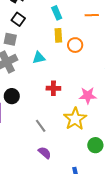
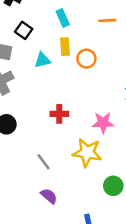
black square: (18, 19) -> (24, 30), moved
cyan triangle: (39, 58) -> (43, 60), moved
yellow star: (75, 119) -> (87, 153), turned -30

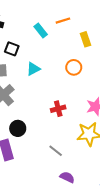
orange line: (107, 20) -> (63, 21), moved
yellow rectangle: (65, 47) -> (85, 39), moved
orange circle: (86, 59) -> (74, 67), moved

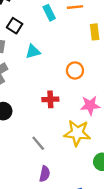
orange circle: (74, 67) -> (75, 70), moved
purple semicircle: (67, 177) -> (45, 174), turned 64

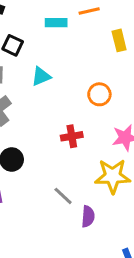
cyan rectangle: (49, 13) -> (56, 23), turned -56
purple semicircle: (45, 174) -> (88, 216), moved

